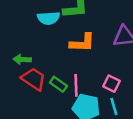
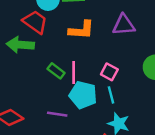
green arrow: (22, 59) -> (20, 45), size x1.5
red trapezoid: (34, 79) -> (35, 22), moved

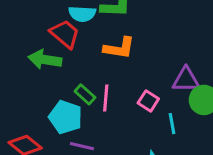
purple triangle: (124, 25) -> (186, 80), moved
cyan pentagon: (83, 95) -> (66, 117), moved
cyan line: (111, 95) -> (172, 124), moved

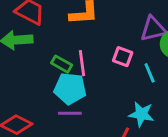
cyan pentagon: (66, 117) -> (70, 88), moved

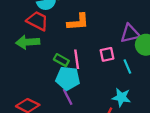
pink square: (123, 57) -> (107, 54), turned -32
purple line: (70, 113) -> (68, 97), turned 63

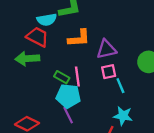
purple triangle: (130, 34) -> (106, 49), moved
cyan line: (127, 66) -> (120, 86), moved

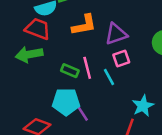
cyan line: (120, 86) -> (109, 77), moved
cyan pentagon: (68, 96) -> (66, 102), moved
cyan star: (123, 116) -> (143, 106), turned -30

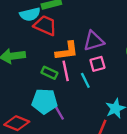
orange L-shape: (84, 25) -> (67, 51), moved
red trapezoid: (38, 29) -> (45, 25), moved

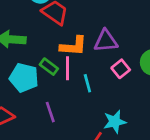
pink square: (97, 64) -> (121, 69), moved, turned -35
cyan pentagon: (45, 101) -> (24, 78), moved

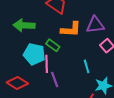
pink line: (67, 68) -> (47, 64), moved
cyan line: (87, 83) -> (87, 66), moved

